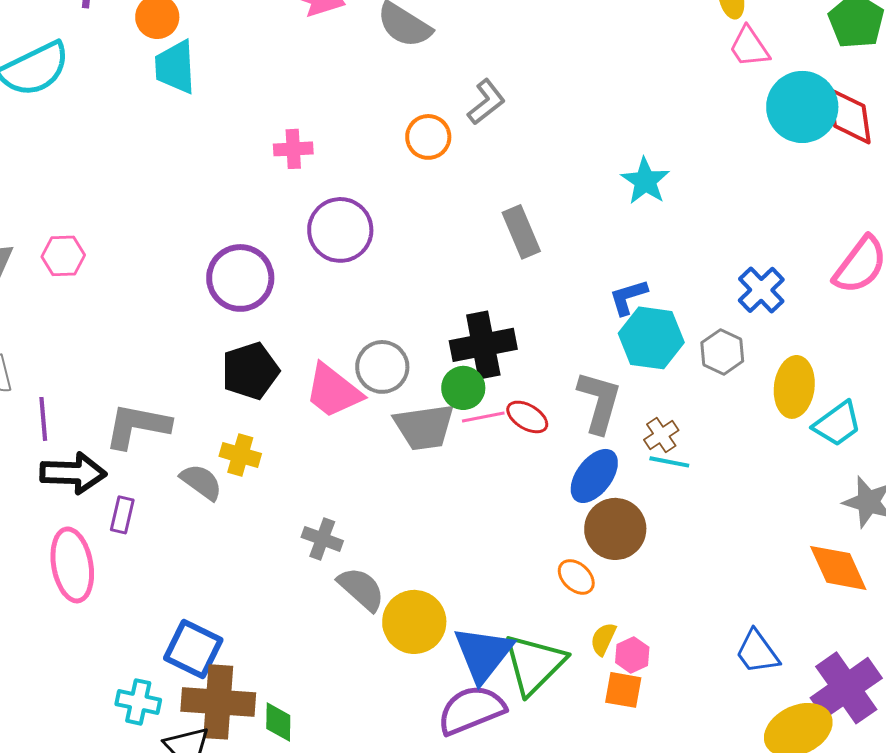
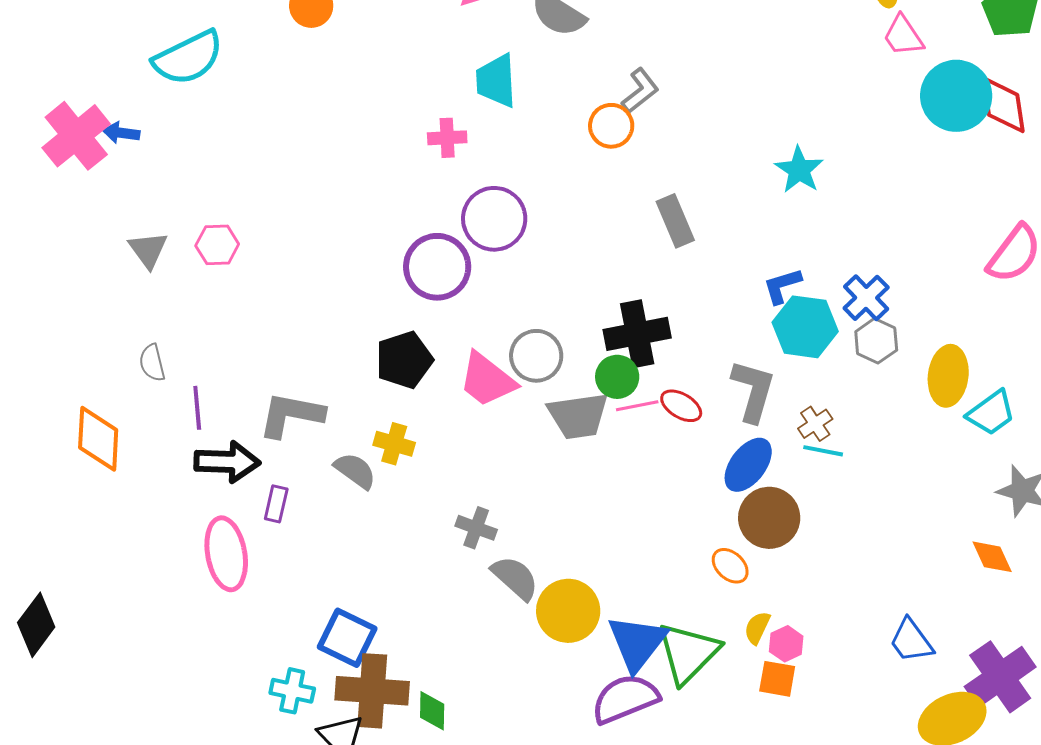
cyan trapezoid: (175, 67) -> (496, 81), moved
orange circle: (428, 137) -> (611, 126), moved
purple circle: (240, 278) -> (437, 267), moved
blue cross: (761, 290) -> (866, 298), moved
orange diamond: (838, 568) -> (992, 557), size x0.7

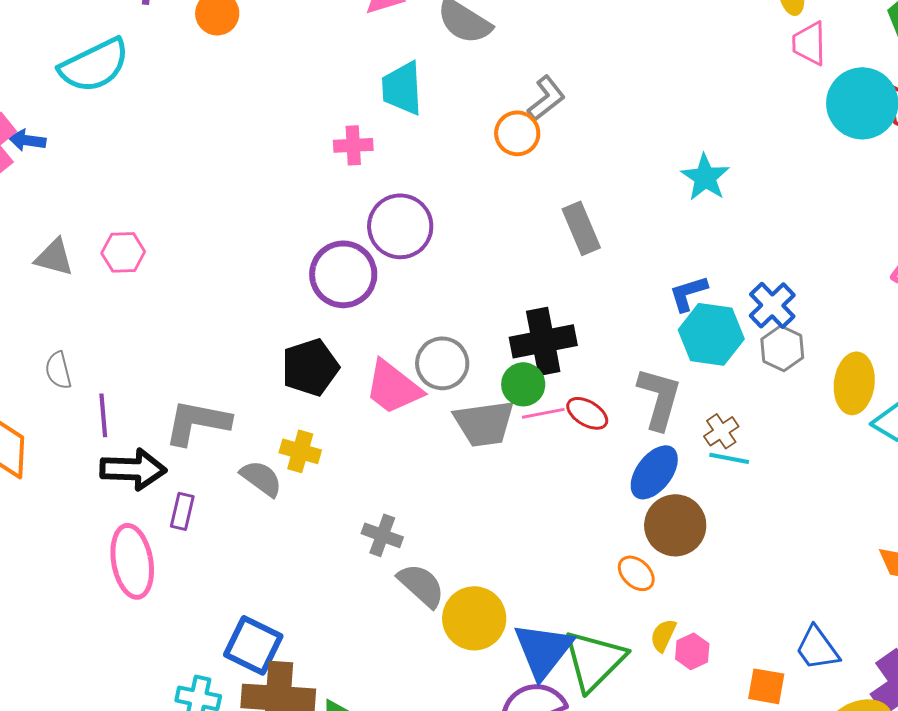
pink trapezoid: (903, 36) -> (809, 43), turned 33
gray triangle: (148, 250) -> (54, 257), turned -39
orange square: (777, 679) -> (766, 686), moved

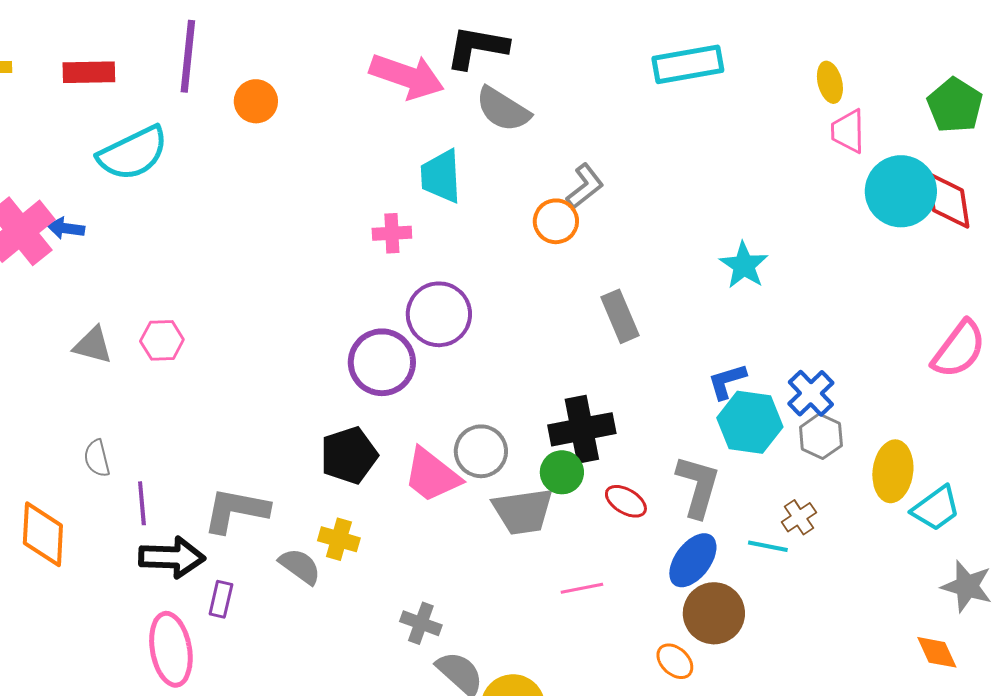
pink line: (543, 413) -> (582, 588), moved
brown cross: (721, 431) -> (799, 517), moved

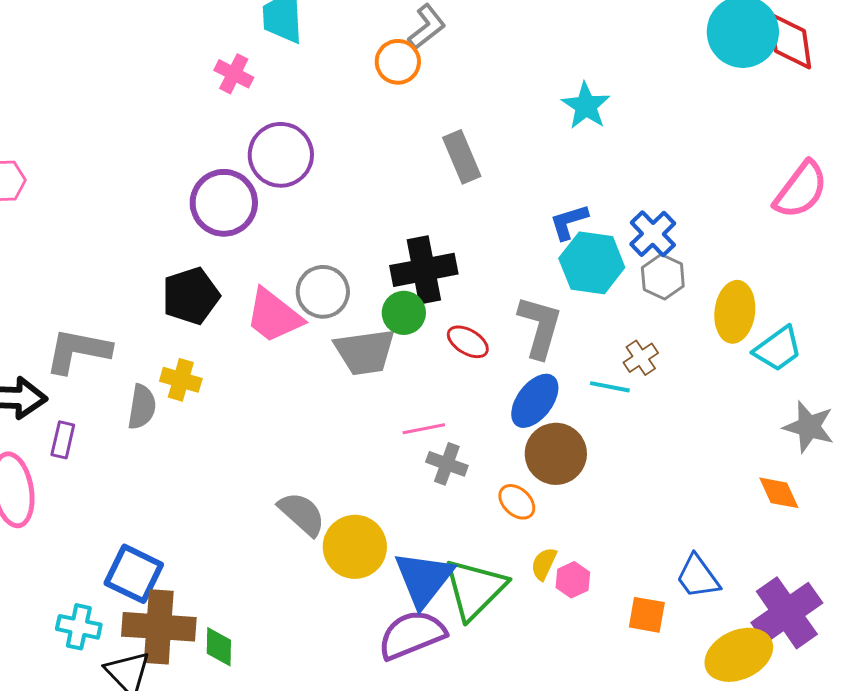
pink cross: (392, 233) -> (234, 74), turned 30
gray semicircle: (300, 566) -> (142, 407), turned 63
gray cross: (421, 623) -> (447, 464), moved

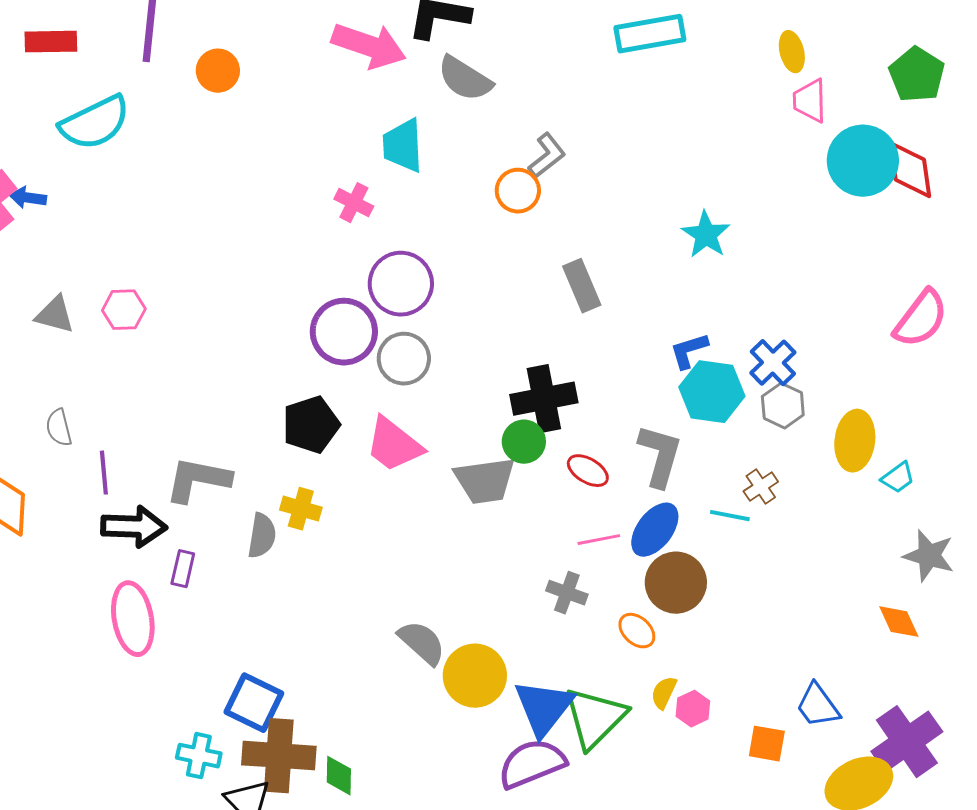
gray circle: (323, 292) -> (404, 359), moved
cyan trapezoid: (778, 349) -> (898, 478), size x0.7
pink line: (424, 429) -> (599, 540), moved

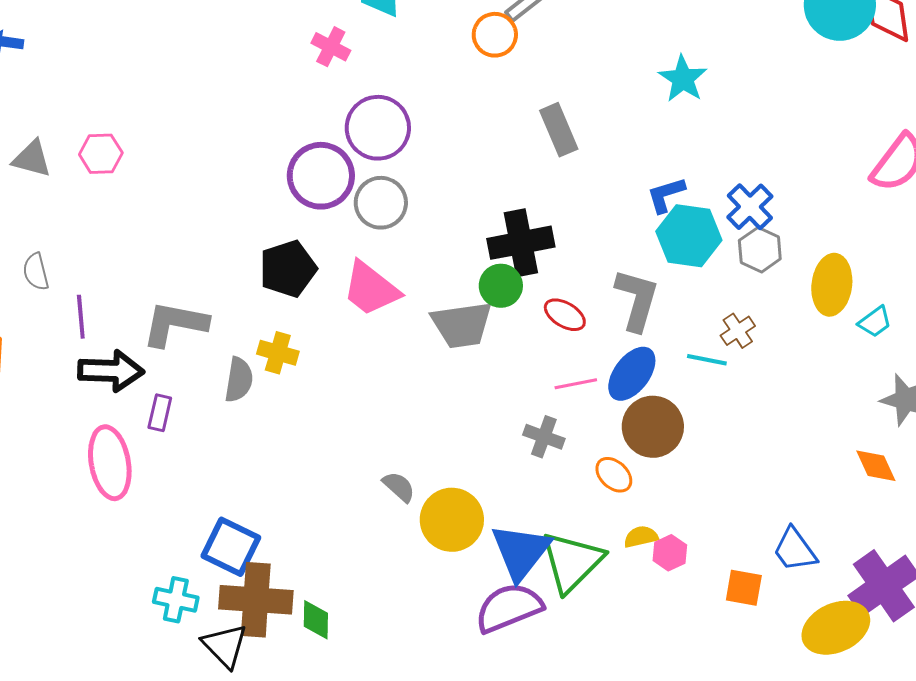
gray semicircle: (422, 643) -> (399, 487), size x0.7
yellow semicircle: (664, 693) -> (641, 537), turned 52

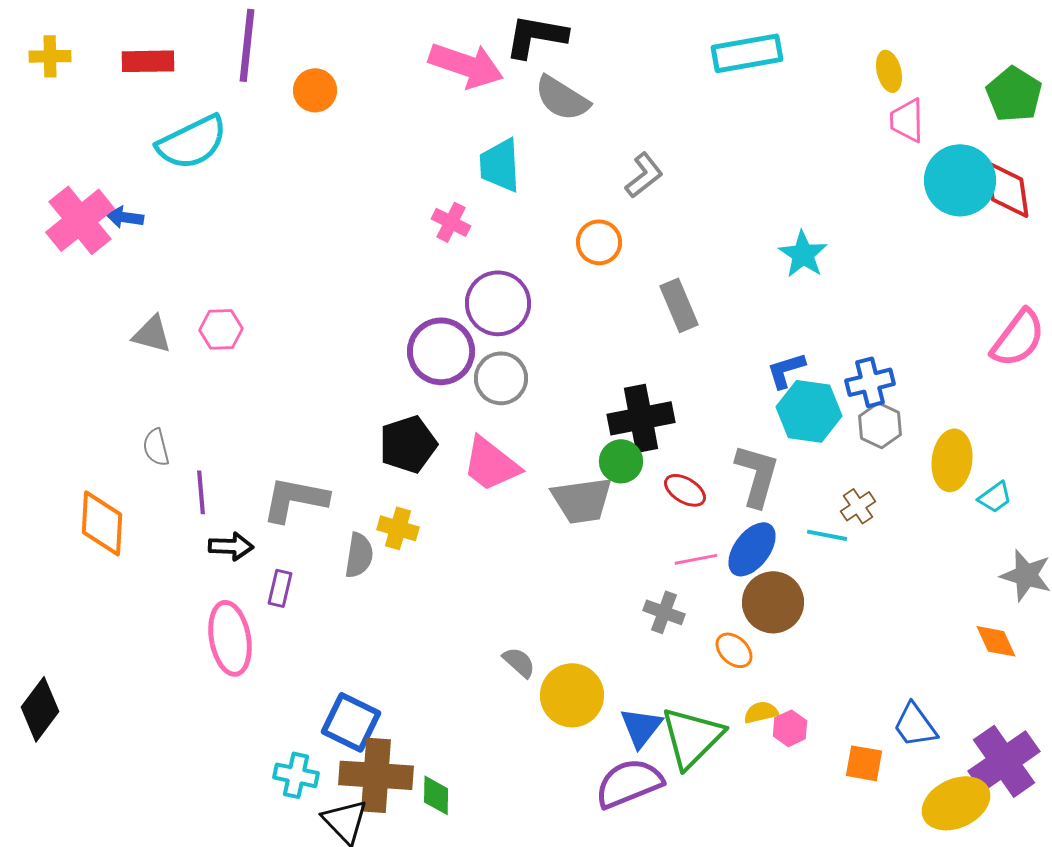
orange circle: (495, 35) -> (599, 242), moved
blue cross: (750, 207) -> (870, 382), turned 30
black arrow: (111, 371) -> (231, 546), size x0.7
blue triangle: (521, 552) -> (641, 727), size x0.7

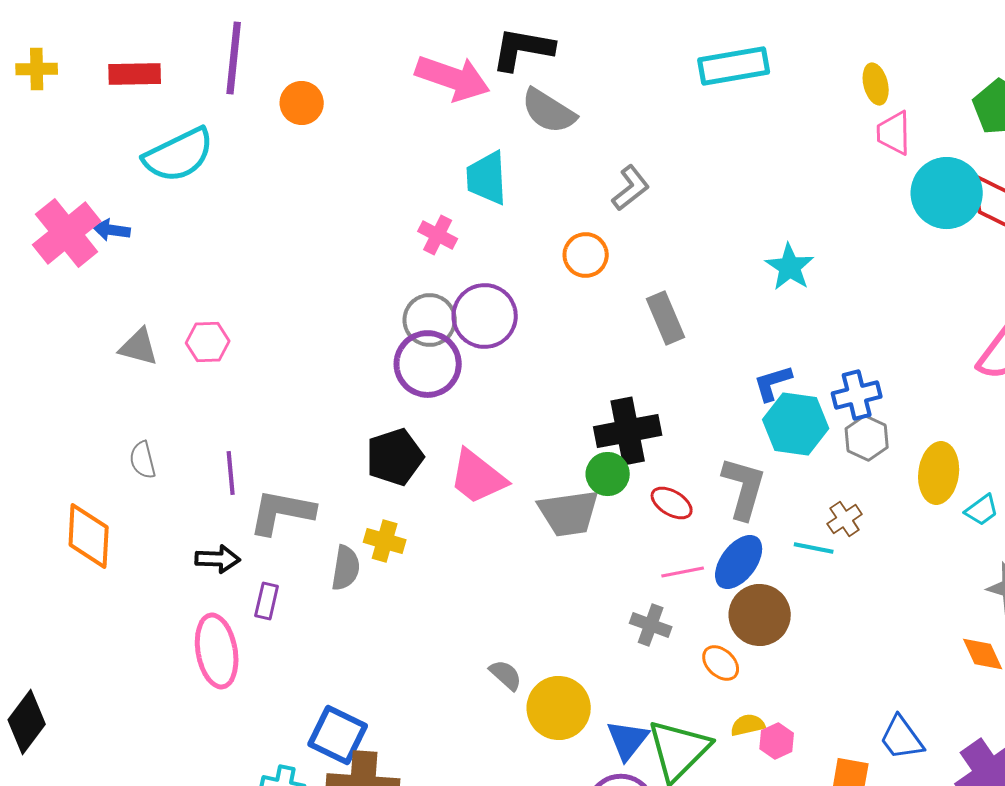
gray circle: (501, 378) -> (430, 320), moved
purple line: (201, 492) -> (231, 473), moved

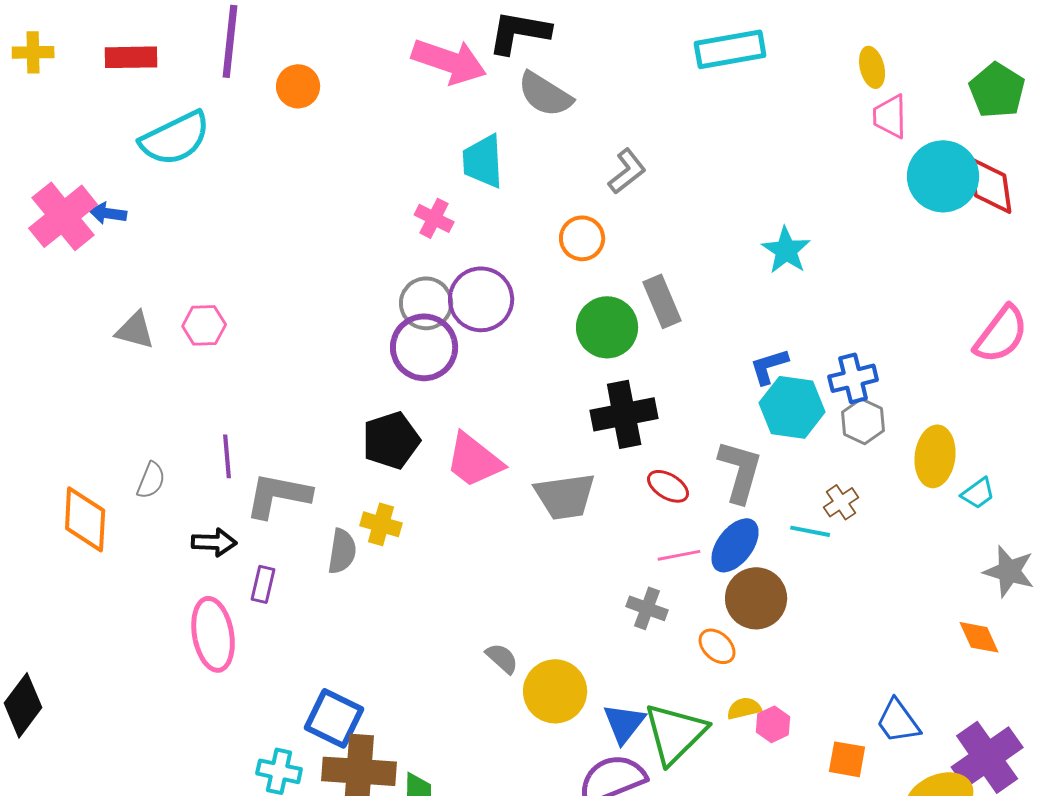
gray semicircle: (143, 460) -> (151, 480), moved, turned -144
green circle: (608, 474) -> (607, 327), moved, size x1.4

